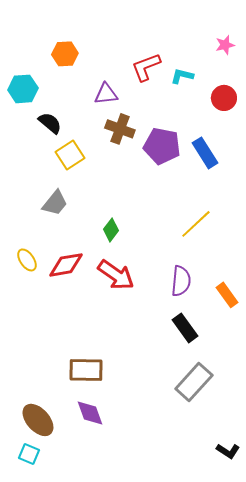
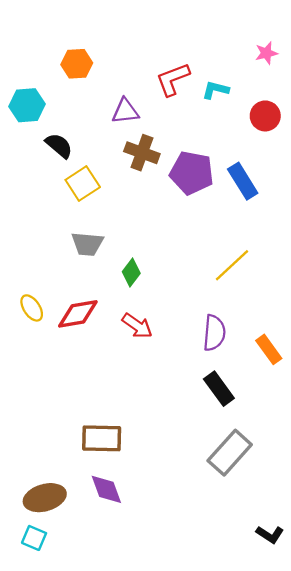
gray trapezoid: (55, 203) -> (87, 244), moved, turned 56
red arrow: (116, 275) -> (137, 326), size x0.7
brown ellipse: (38, 420) -> (45, 498), turned -64

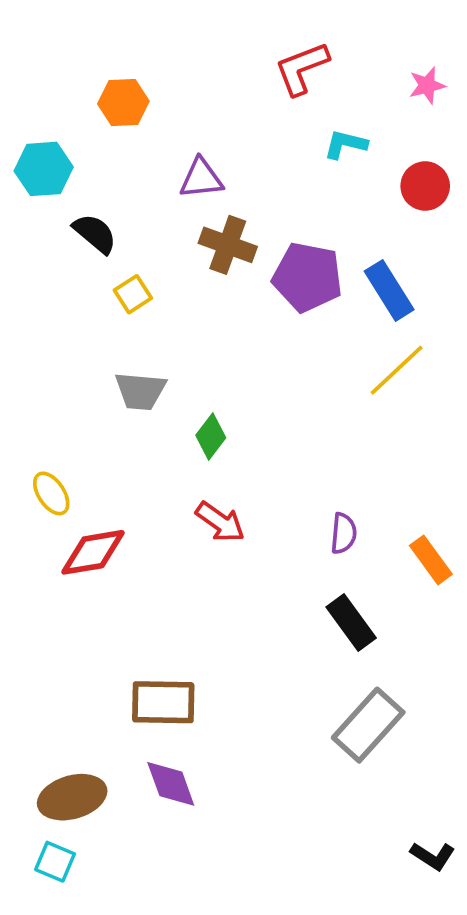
red L-shape: (173, 79) -> (302, 68), moved
yellow square: (83, 184) -> (133, 294), size x0.7
yellow line: (232, 265) -> (397, 370), moved
red diamond: (78, 314) -> (93, 552), moved
purple semicircle: (214, 333) -> (344, 533), size x0.7

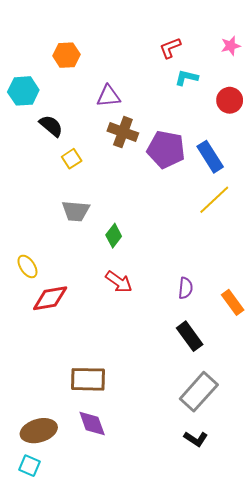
red L-shape: (302, 68) -> (170, 48), moved, size x0.7
black L-shape: (433, 856) -> (196, 439), moved

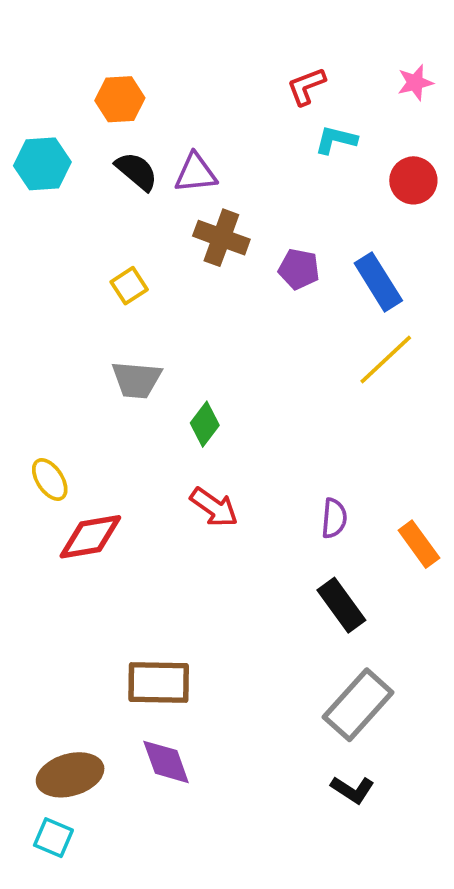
black semicircle: (51, 126) -> (137, 171), moved
purple pentagon: (166, 149) -> (299, 269), size x0.6

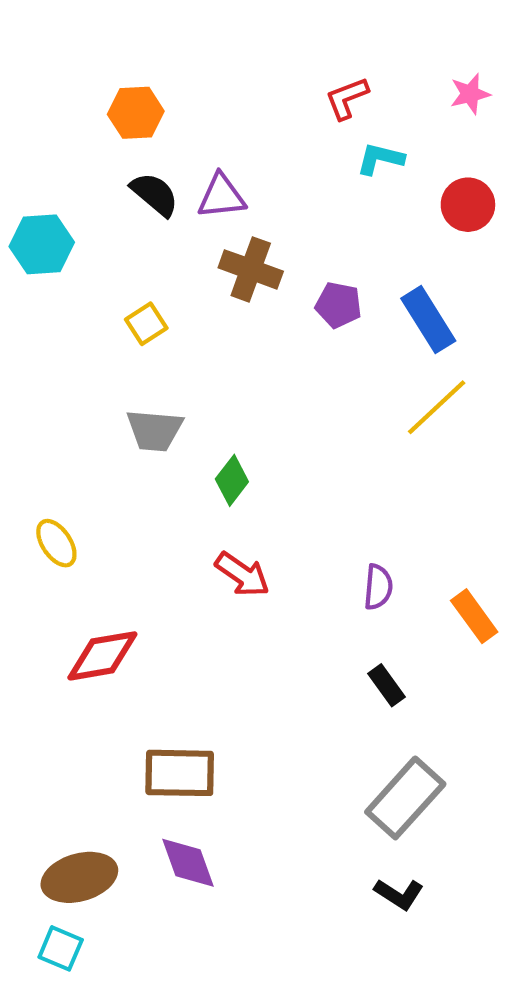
cyan hexagon: (42, 164) -> (42, 244), moved
red diamond: (90, 537) -> (102, 656), moved
black rectangle: (341, 605) -> (386, 685), size x0.7

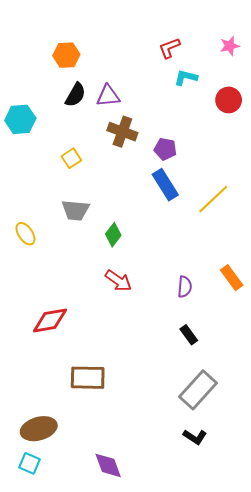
black semicircle: (155, 194) -> (75, 95), turned 80
blue rectangle: (428, 320) -> (165, 185), moved
yellow ellipse: (56, 543) -> (25, 234), moved
orange rectangle: (474, 616) -> (232, 278), moved
purple diamond: (188, 863) -> (108, 465), moved

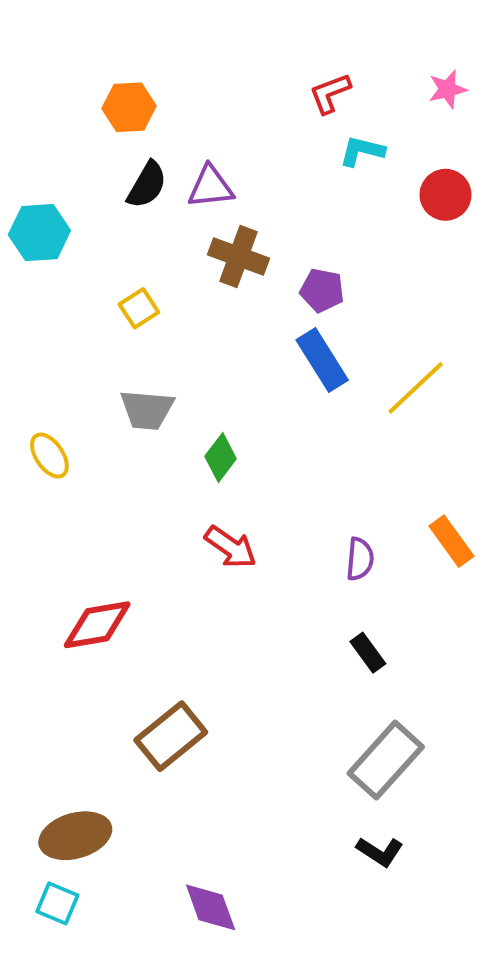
brown rectangle: (88, 378) -> (171, 736), turned -40

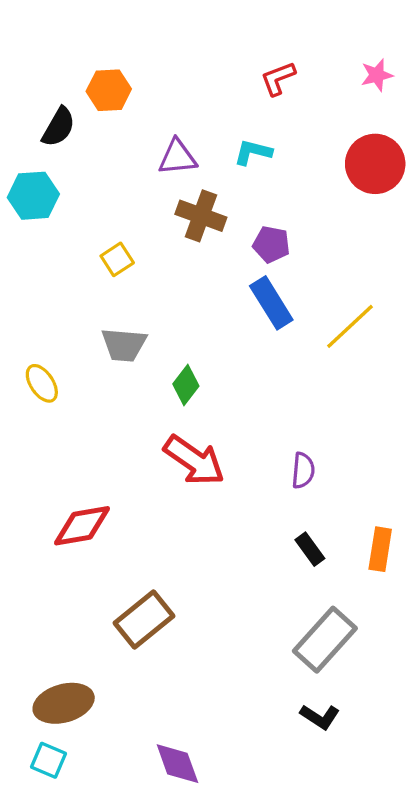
cyan L-shape: (362, 151) -> (253, 152), moved
black semicircle: (147, 185) -> (59, 127), moved
red circle: (445, 195) -> (375, 164), size x1.4
orange rectangle: (451, 541) -> (380, 549), moved, turned 45
red arrow: (231, 547) -> (194, 460), size x1.4

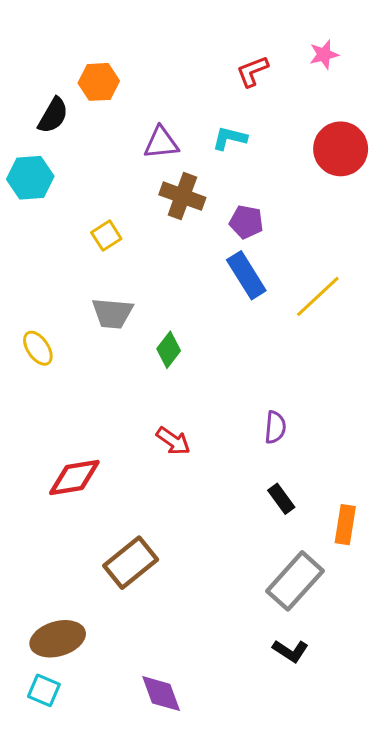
pink star: (377, 75) -> (324, 55), moved
red arrow: (194, 460) -> (173, 441), moved, size x0.6
orange rectangle: (380, 549) -> (345, 525), moved

